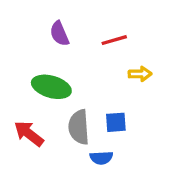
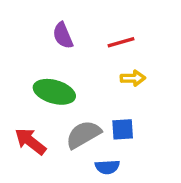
yellow arrow: (140, 74) -> (133, 78), moved
gray semicircle: (79, 127) -> (83, 135), turned 64

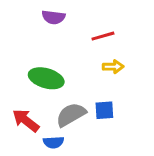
purple semicircle: (63, 35) -> (53, 17), moved, turned -60
blue semicircle: (107, 167) -> (53, 142), moved

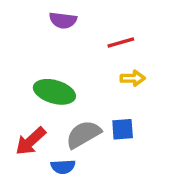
red arrow: (26, 120) -> (31, 141), turned -80

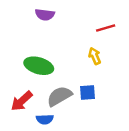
red line: (121, 42) -> (106, 28), moved
yellow arrow: (133, 78) -> (95, 56), turned -112

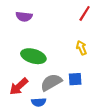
purple semicircle: (45, 15) -> (24, 17), moved
red line: (106, 28) -> (85, 13), moved, turned -42

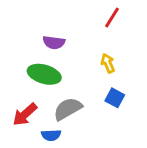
purple semicircle: (24, 17) -> (54, 42), moved
blue square: (75, 79) -> (115, 98), moved, turned 32

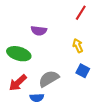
green ellipse: (44, 74) -> (19, 54), moved

